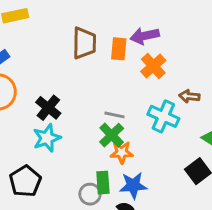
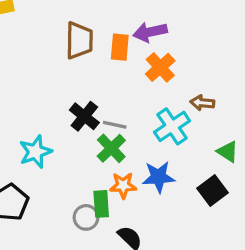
black cross: (48, 108) -> (84, 116), moved
cyan cross: (163, 116) -> (172, 126), turned 32
orange star: (122, 152) -> (123, 185), moved
blue star: (133, 185) -> (159, 177), moved

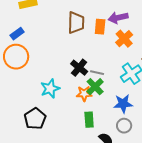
orange star: (123, 185) -> (84, 94), moved
gray circle: (86, 217) -> (124, 126), moved

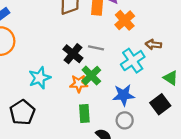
gray line: (97, 73) -> (96, 48), moved

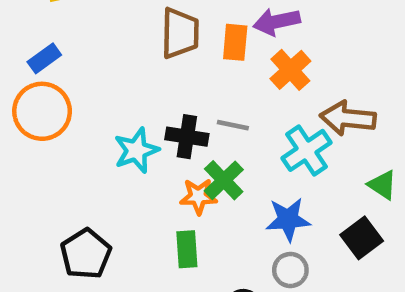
brown arrow: (153, 44) -> (348, 118), size x1.6
black cross: (73, 54) -> (187, 137), turned -30
cyan star: (40, 78) -> (136, 150), moved
green rectangle: (84, 113) -> (187, 249), moved

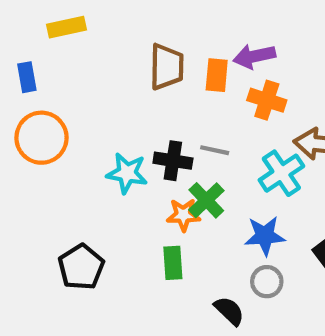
blue rectangle: (44, 58) -> (27, 77), moved, turned -64
orange cross: (290, 70) -> (267, 100), turned -30
cyan star: (136, 150) -> (127, 173), turned 30

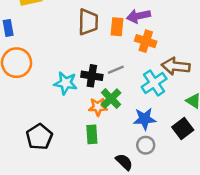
gray line: (215, 150) -> (116, 70), turned -35

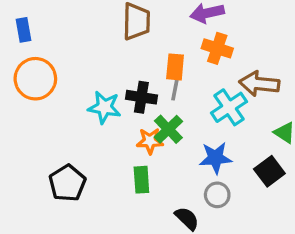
orange rectangle: (117, 27) -> (175, 67), moved
gray line: (116, 70) -> (175, 89), turned -56

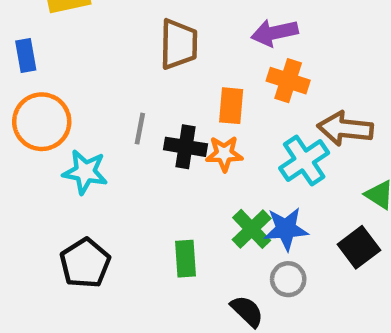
gray line: (175, 89) -> (140, 129), moved
cyan star: (104, 107) -> (85, 172), moved
green cross: (168, 129) -> (252, 229), moved
orange star: (150, 141) -> (224, 154), moved

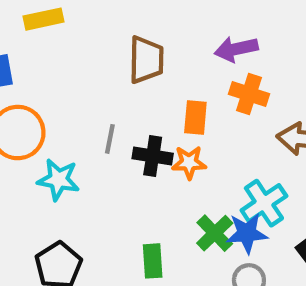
cyan cross: (304, 160) -> (264, 203), moved

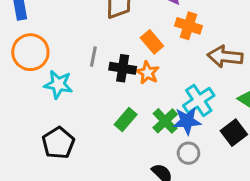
orange rectangle: (195, 118) -> (152, 42), turned -45
orange star: (189, 162) -> (148, 73), turned 30
green rectangle: (153, 261) -> (126, 119), moved, turned 45

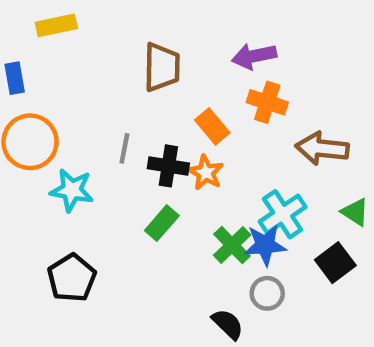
green rectangle: (126, 119) -> (162, 223), moved

